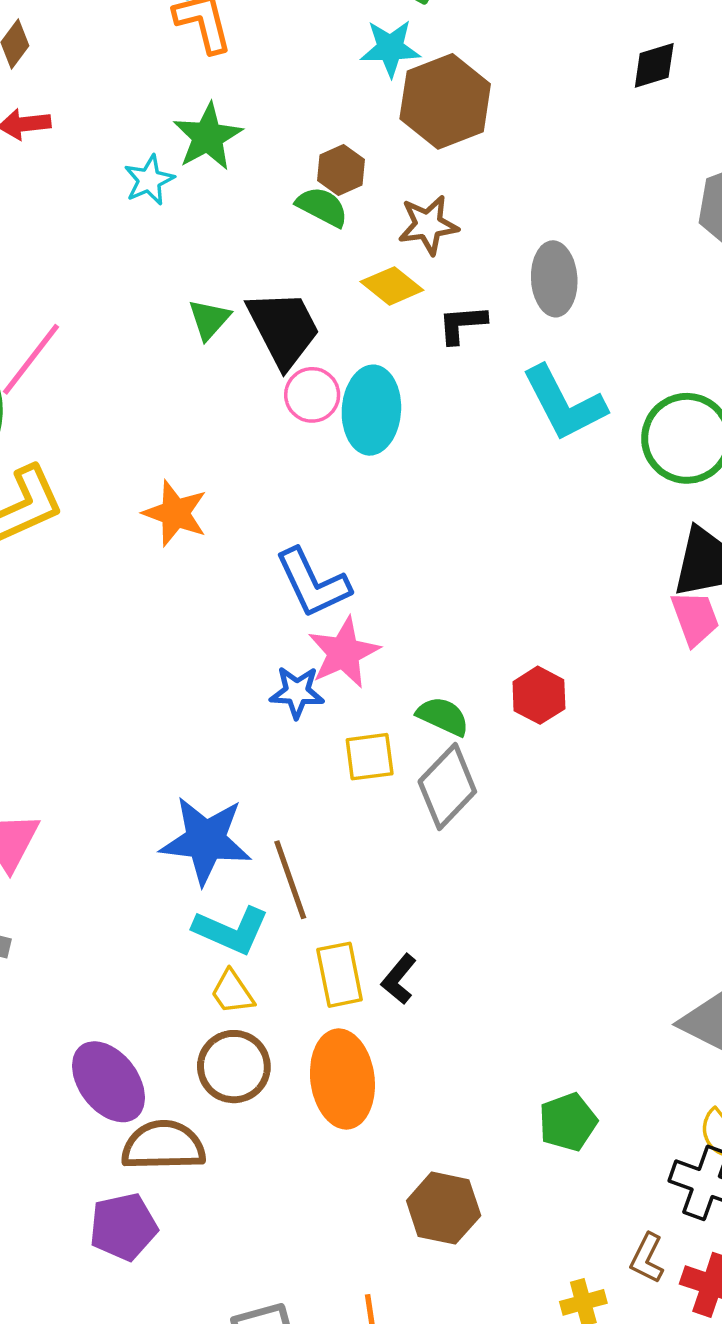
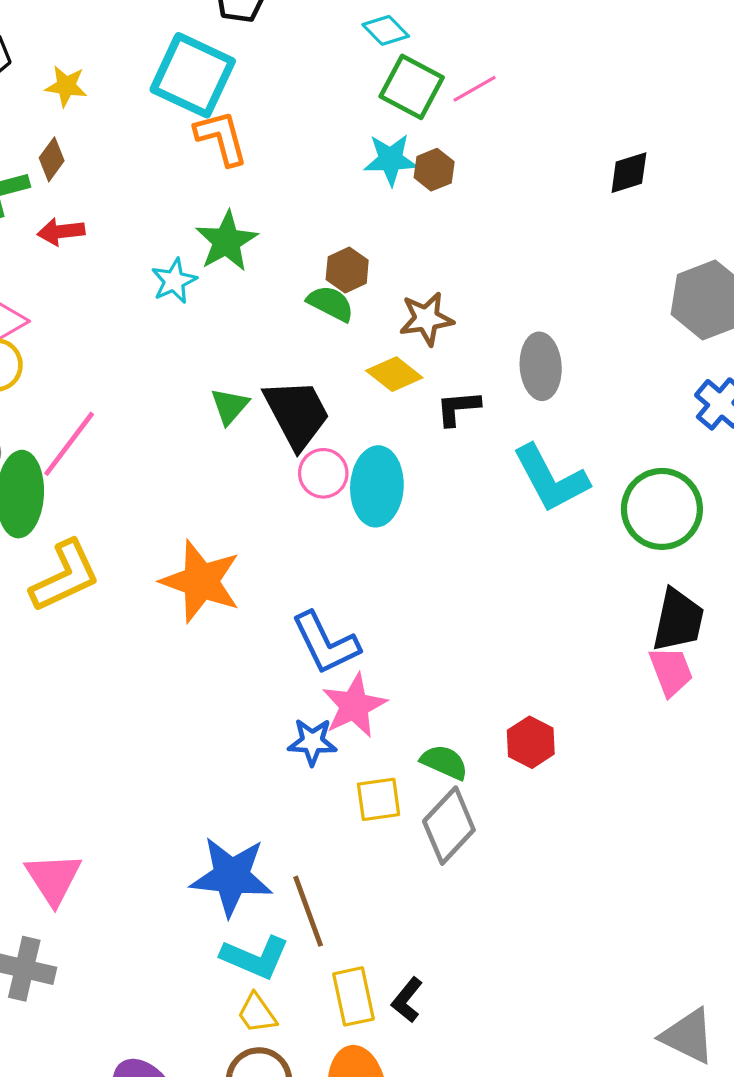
brown hexagon: (445, 101) -> (434, 170), moved, size x0.5
orange star: (175, 513) -> (201, 581), size x1.4

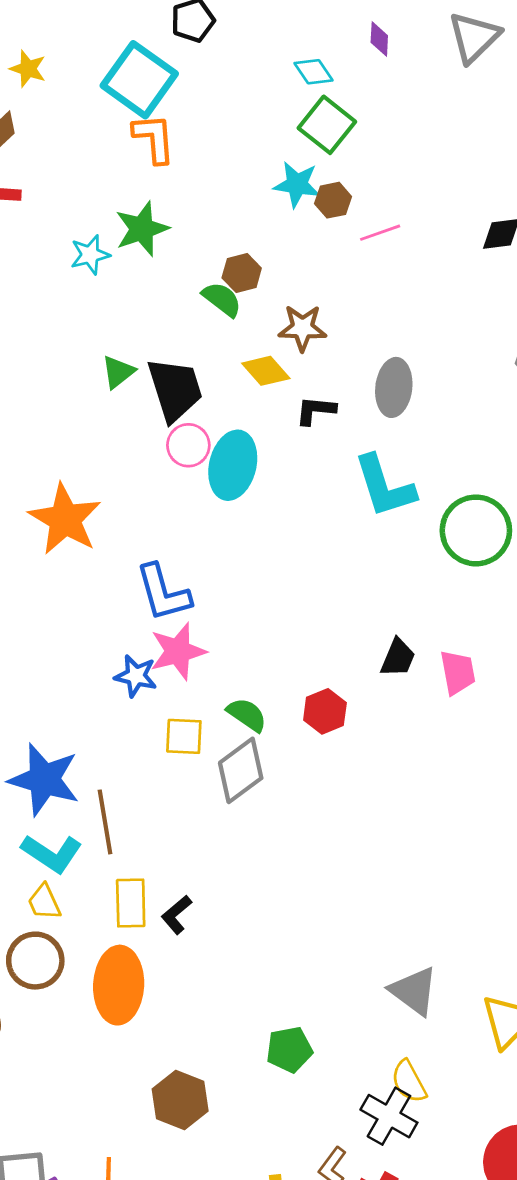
pink line: (475, 89) -> (380, 233), moved
black trapezoid: (678, 620) -> (398, 658), moved, size x0.7

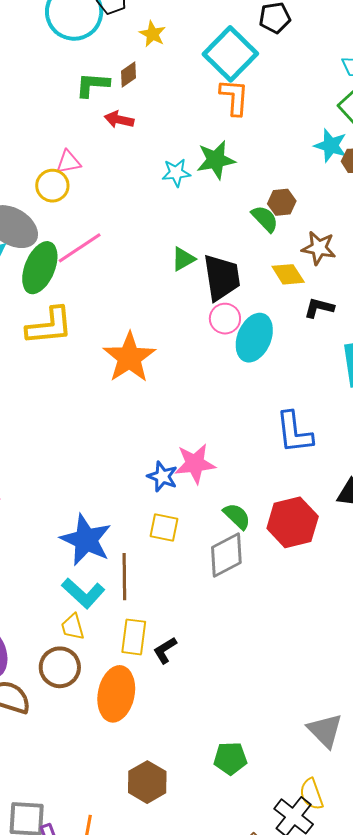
blue L-shape: (163, 593) -> (294, 432), moved
red hexagon: (325, 711) -> (293, 522), size x1.6
yellow square: (184, 736) -> (164, 527), moved

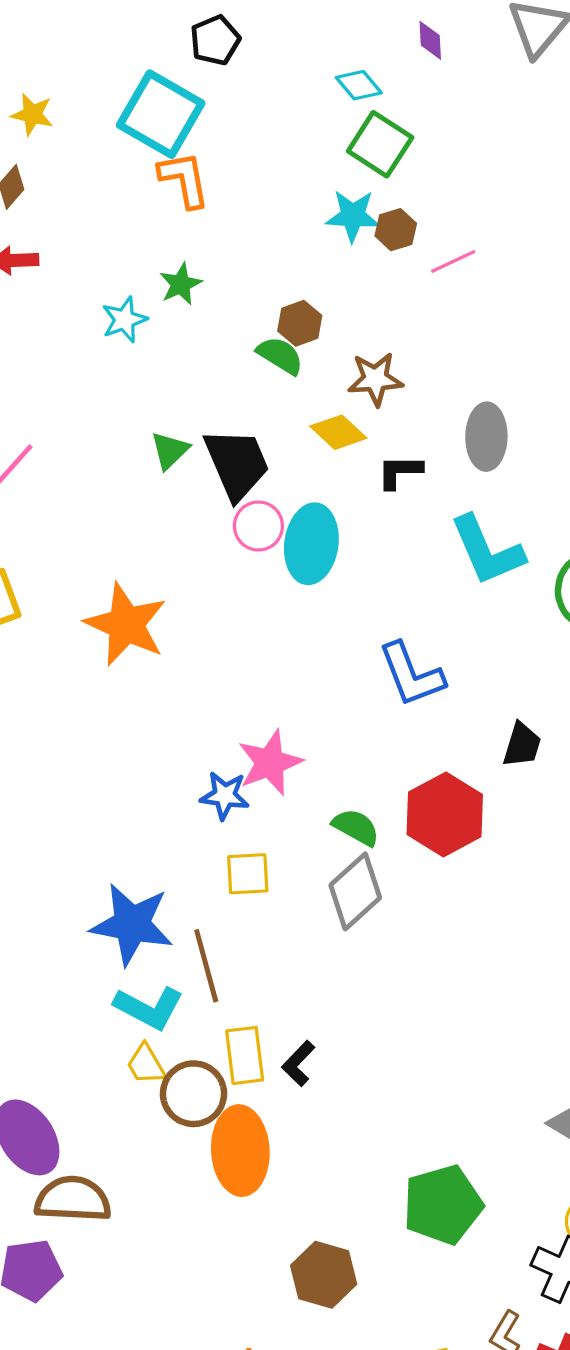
green star: (216, 160) -> (181, 284), size x0.7
brown circle: (60, 667) -> (193, 1094), moved
green pentagon: (230, 758) -> (443, 1205), size x1.5

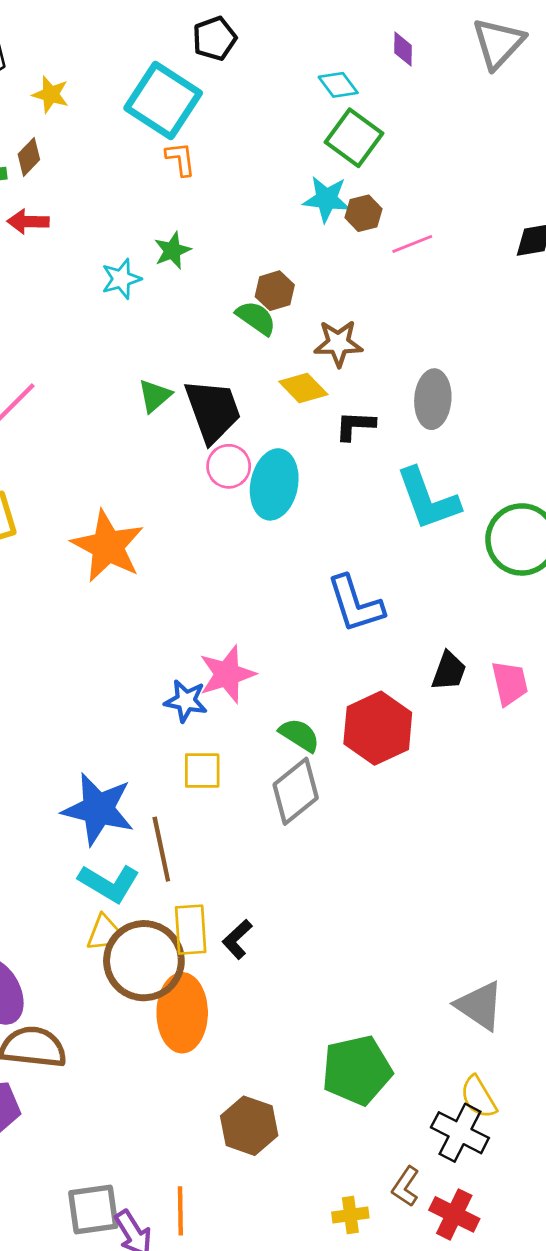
orange L-shape: (184, 179) -> (181, 159), size x0.7
yellow trapezoid: (146, 1064) -> (104, 932), turned -132
brown circle: (193, 1094) -> (144, 961), size x1.4

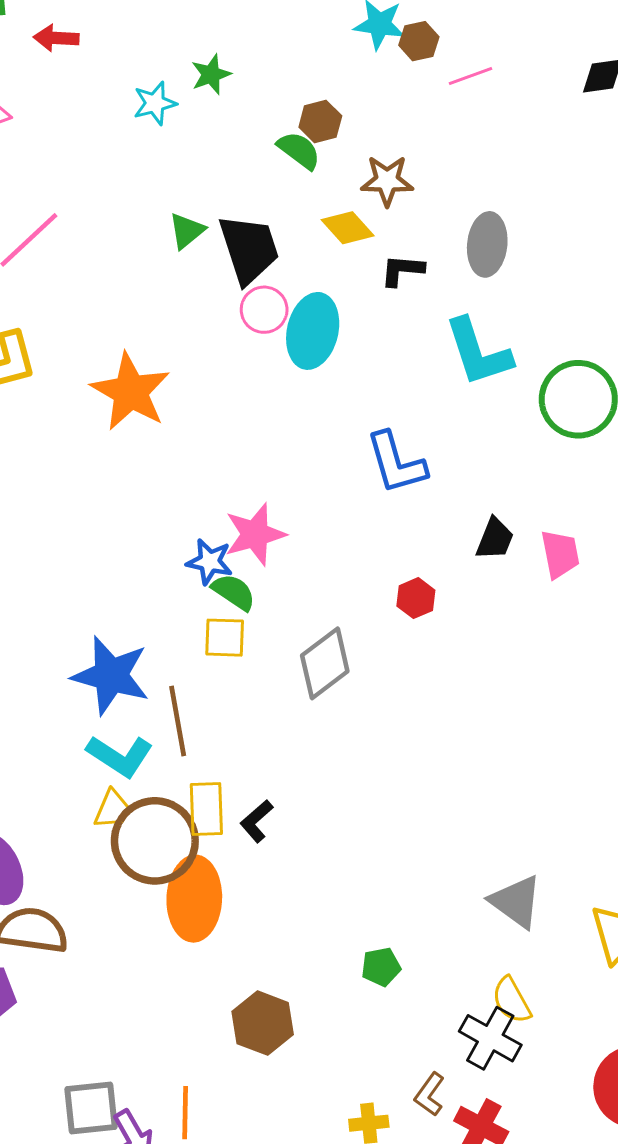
red hexagon: (378, 728) -> (416, 598), size x0.5
green semicircle: (299, 735) -> (234, 592), moved
green pentagon: (357, 1070) -> (381, 967), size x0.5

